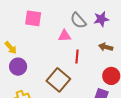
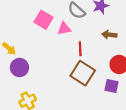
pink square: (33, 18) -> (44, 20), moved, turned 30
brown square: (58, 80) -> (83, 73), moved

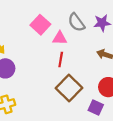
red line: (80, 49) -> (61, 60), moved

